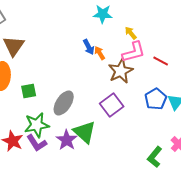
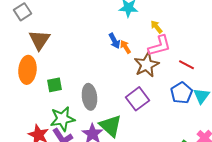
red line: (161, 61) -> (186, 65), moved
gray ellipse: (64, 103) -> (89, 97), turned -40

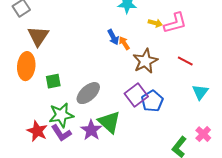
yellow arrow: (156, 27) -> (155, 23), turned 144
pink L-shape: (159, 46) -> (175, 23), moved
blue pentagon: (181, 93) -> (152, 101), moved
gray ellipse: (89, 97) -> (88, 93), turned 55

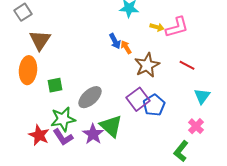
pink cross: (203, 134) -> (196, 126), moved

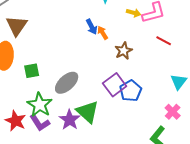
brown star: (147, 65) -> (124, 51), size x0.7
red line: (187, 65) -> (164, 41), moved
green star: (63, 119) -> (40, 105), turned -30

